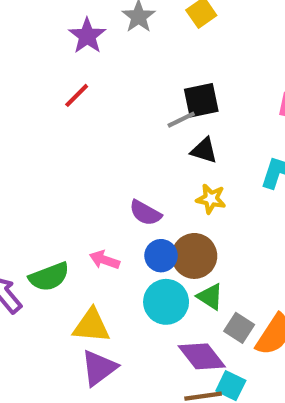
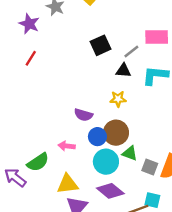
gray line: (181, 120) -> (131, 52), moved
black triangle: (204, 150) -> (123, 71), moved
purple diamond: (202, 356) -> (110, 191), moved

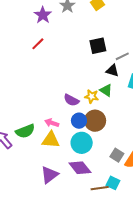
yellow star: (118, 99) -> (92, 96), moved
green triangle: (130, 153) -> (106, 90), moved
yellow triangle: (68, 184) -> (51, 140), moved

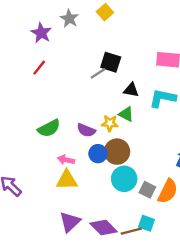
black square: (98, 46) -> (111, 62), turned 36
gray line: (122, 56) -> (98, 73), moved
green semicircle: (25, 131) -> (49, 128), moved
cyan circle: (82, 143) -> (124, 179), moved
purple diamond: (80, 168) -> (104, 228), moved

